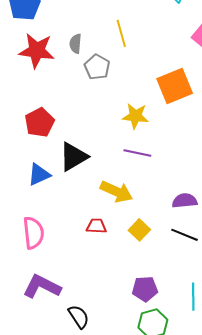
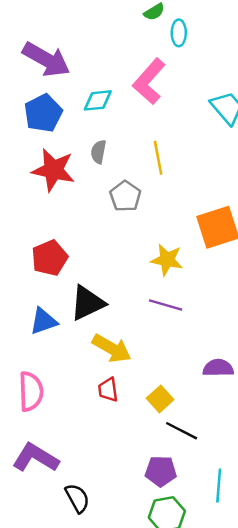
gray semicircle: (75, 44) -> (98, 152), moved
yellow arrow: (116, 192) -> (112, 348), moved
red trapezoid: (96, 226) -> (108, 390), turned -105
black line: (185, 235) -> (182, 431), moved

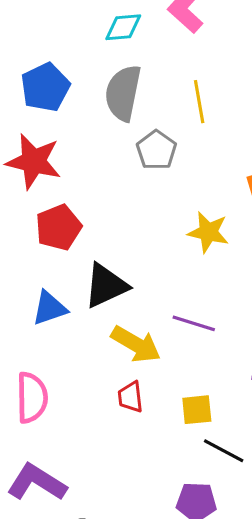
blue pentagon: (43, 113) -> (45, 87), moved
gray semicircle: (98, 152) -> (123, 93), size x1.8
red star: (53, 170) -> (34, 161), moved
purple line: (166, 305) -> (194, 323), moved
yellow square: (160, 399) -> (197, 410), turned 35

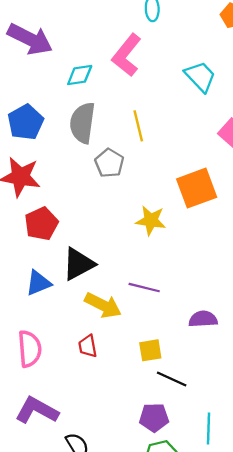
red trapezoid: (130, 397) -> (88, 346), moved

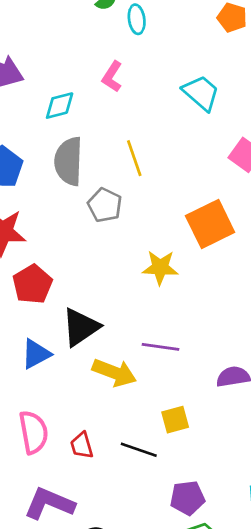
pink L-shape: (127, 55) -> (112, 77), size x0.6
red trapezoid: (88, 346) -> (82, 445), moved
black line: (172, 379) -> (139, 450), moved

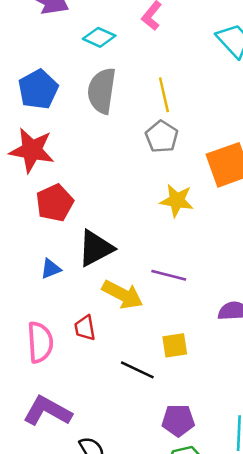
cyan diamond: (60, 106) -> (99, 37), turned 32
gray pentagon: (105, 205) -> (162, 137), moved
blue triangle: (36, 354) -> (51, 269), size x0.7
red trapezoid: (82, 445) -> (85, 328), moved

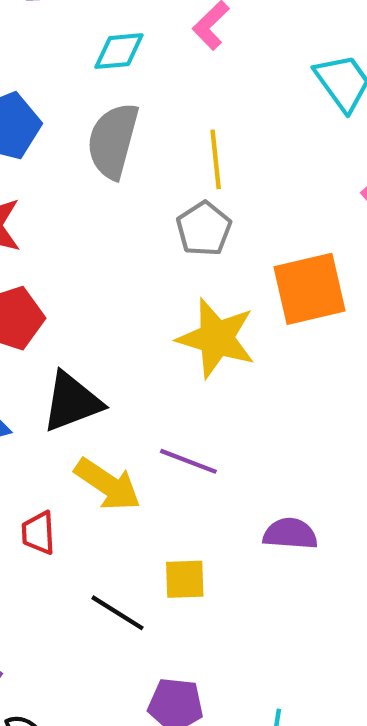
cyan diamond: (99, 37) -> (119, 51), turned -36
yellow star: (177, 200) -> (216, 338), size x1.4

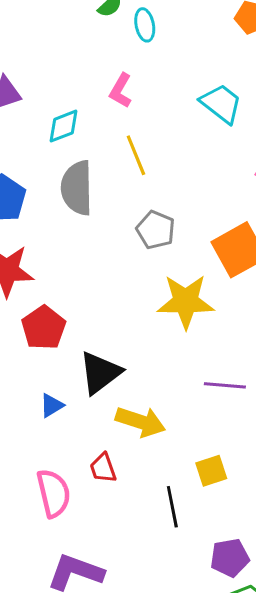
yellow line: (216, 159) -> (136, 155), moved
purple line: (188, 461) -> (225, 385), moved
black line: (118, 613) -> (172, 507), turned 63

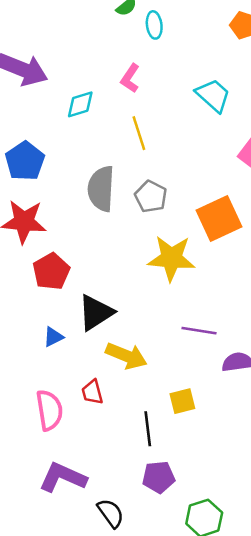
gray semicircle: (77, 188) -> (101, 189), moved
purple pentagon: (230, 558) -> (159, 477), moved

